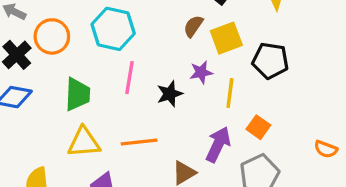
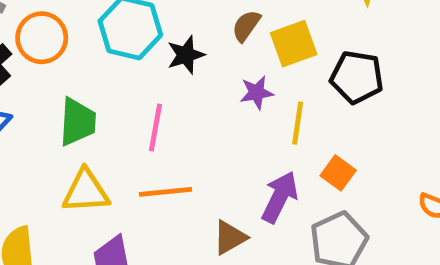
pink line: (130, 78) -> (155, 128), moved
black star: (170, 94) -> (186, 55), moved

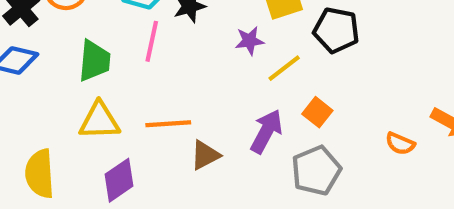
yellow line: (298, 123) -> (284, 68), turned 42
pink line: (155, 128) -> (152, 41), moved
brown triangle: (230, 237) -> (205, 155), moved

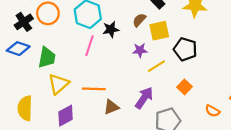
green trapezoid: (94, 61) -> (47, 58), moved
orange square: (317, 112) -> (185, 87), moved
yellow triangle: (99, 121) -> (59, 84), turned -45

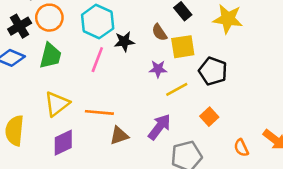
brown semicircle: (139, 20) -> (159, 32), turned -80
green trapezoid: (47, 58) -> (50, 56), moved
orange semicircle: (212, 111) -> (241, 148), turned 32

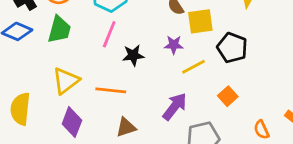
black star: (124, 42) -> (133, 55), moved
brown triangle: (119, 136) -> (126, 127), moved
purple diamond: (63, 143) -> (72, 122), turned -44

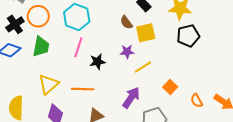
black pentagon: (232, 48) -> (188, 36), moved, turned -30
orange semicircle: (261, 130) -> (197, 101), moved

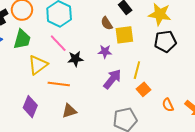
pink line: (78, 47) -> (58, 43), turned -66
yellow line: (143, 67) -> (137, 70), moved, turned -48
yellow triangle: (49, 84) -> (38, 65), moved
purple arrow: (131, 98) -> (112, 79), moved

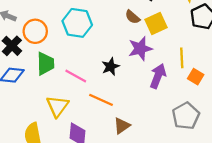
pink line: (58, 43) -> (76, 76), moved
purple star: (105, 52) -> (140, 49), size x1.5
yellow triangle: (38, 65) -> (57, 106), moved
orange line: (59, 84) -> (101, 100), turned 35

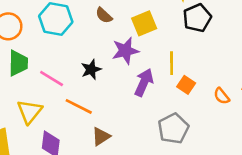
brown semicircle: (133, 17) -> (104, 15), moved

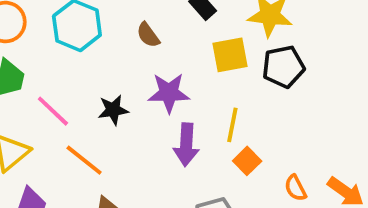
yellow square: (144, 23) -> (230, 55), moved
purple arrow: (144, 82) -> (186, 145), turned 148

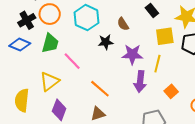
black star: (113, 110) -> (106, 42), moved
yellow line: (232, 125) -> (157, 64), moved
orange line: (84, 160) -> (100, 89), moved

